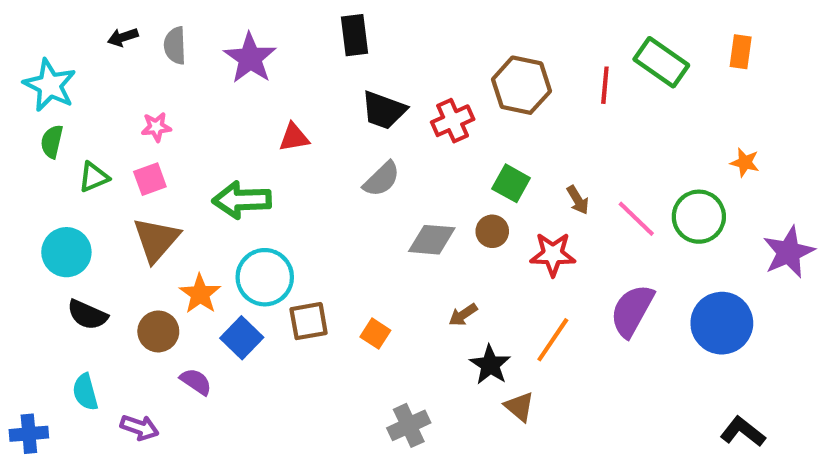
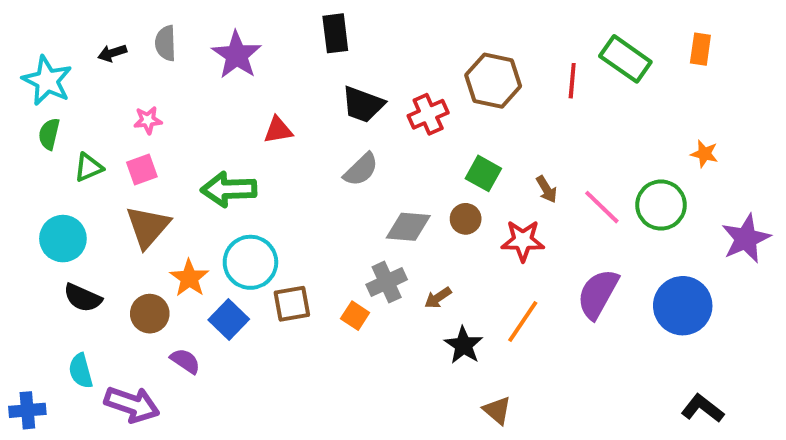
black arrow: (123, 37) -> (112, 53), moved
brown triangle: (519, 407) -> (497, 410), moved
gray cross: (409, 425) -> (387, 282), moved
purple arrow: (140, 427) -> (132, 404), size x1.5

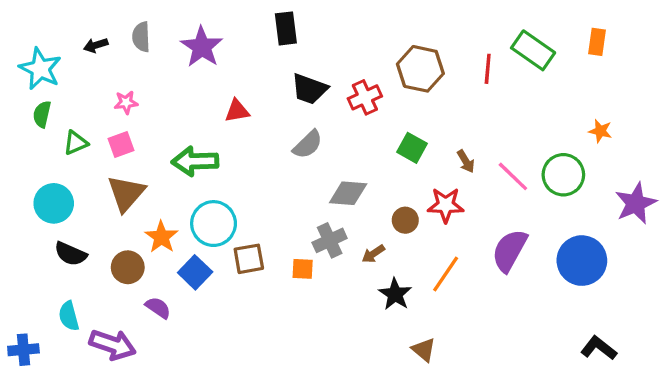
brown circle: (466, 219) -> (405, 220), moved
orange square: (355, 316) -> (303, 269), turned -30

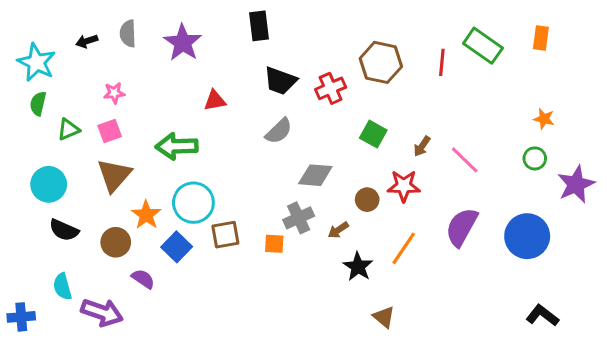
brown arrow: (466, 161) -> (422, 146), turned 65
green circle: (563, 175) -> (535, 158), moved, size x0.6

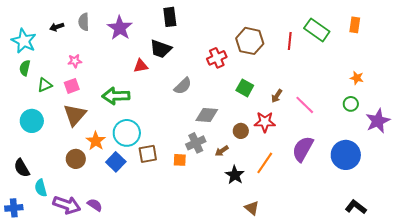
black trapezoid: (280, 81) -> (161, 49), moved
black semicircle: (64, 230) -> (22, 168), moved, turned 36
purple semicircle: (143, 279) -> (95, 205), moved

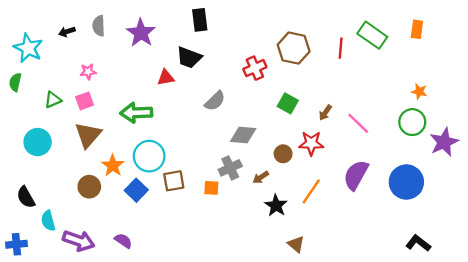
green semicircle: (25, 68) -> (15, 82), moved
green circle: (351, 104) -> (412, 122), size x1.5
purple semicircle: (95, 205) -> (123, 241), moved

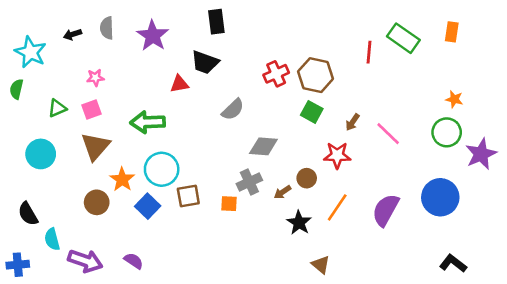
brown hexagon: (294, 48) -> (316, 75), moved
brown circle: (283, 154) -> (307, 178), moved
purple semicircle: (356, 175) -> (386, 210), moved

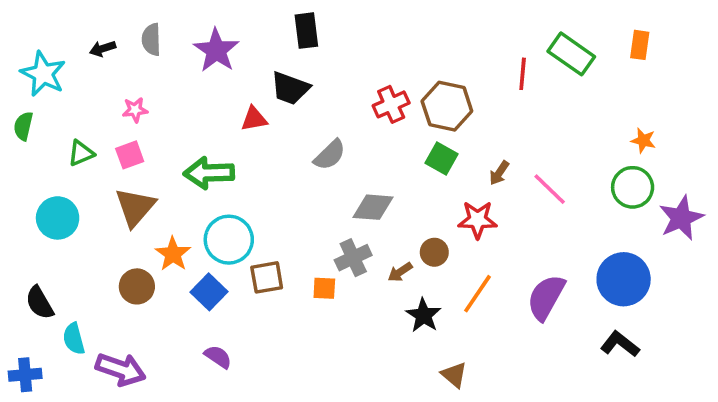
purple semicircle: (134, 261) -> (218, 357), moved
black L-shape: (453, 263) -> (620, 344), moved

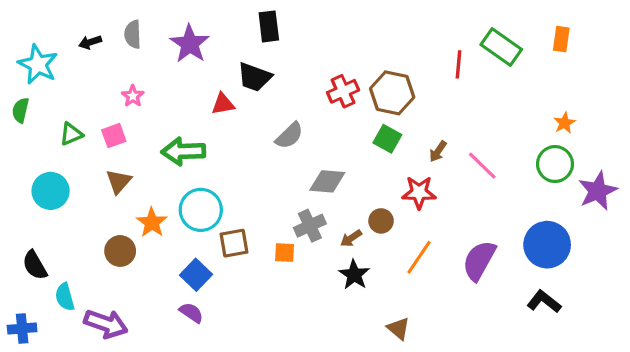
pink star: (135, 110) -> (133, 96), moved, turned -30
orange star: (643, 140) -> (564, 123), turned 30
brown triangle: (135, 207) -> (119, 181), size x0.7
blue square: (209, 292) -> (196, 275), moved
black star: (423, 315) -> (354, 275), moved

